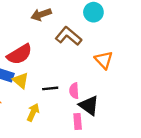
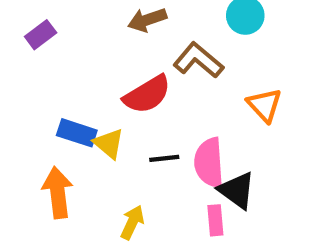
red semicircle: (19, 54) -> (147, 94), moved
pink semicircle: (74, 91) -> (209, 163), size x1.6
yellow arrow: (33, 112) -> (132, 222), moved

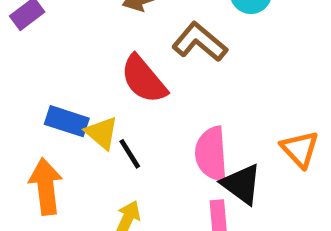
red semicircle: (147, 94) -> (144, 79), turned 81
orange triangle: (264, 105) -> (300, 149), moved
black line: (164, 158) -> (130, 154), moved, turned 64

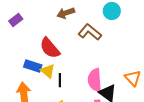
red semicircle: (144, 79) -> (50, 48), moved
black line: (130, 154) -> (60, 80), turned 32

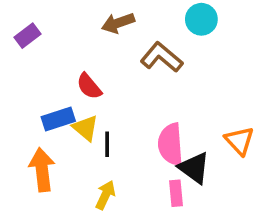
red semicircle: (50, 48) -> (89, 86), size x0.7
blue rectangle: (33, 66) -> (58, 119), turned -36

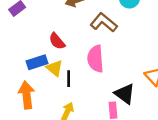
pink semicircle: (171, 144) -> (96, 59), moved

